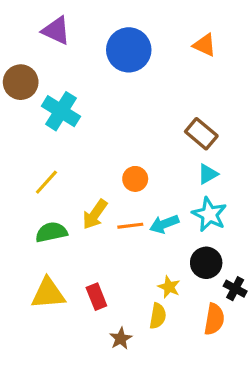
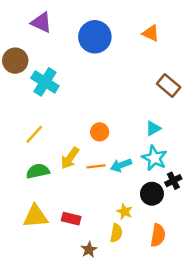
brown rectangle: (201, 134) -> (169, 86), moved
black cross: (235, 289) -> (173, 181), moved, turned 35
red rectangle: (96, 297) -> (71, 219), turned -54

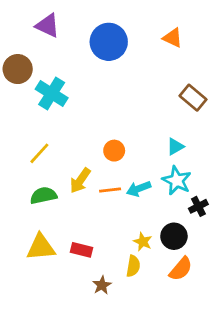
black circle: (152, 194) -> (174, 236), moved
orange semicircle: (158, 235) -> (181, 269), turned 30

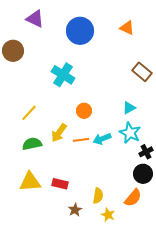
cyan cross: (52, 94) -> (63, 75), moved
black circle: (174, 236) -> (143, 174), moved
yellow star: (143, 242) -> (108, 215), moved

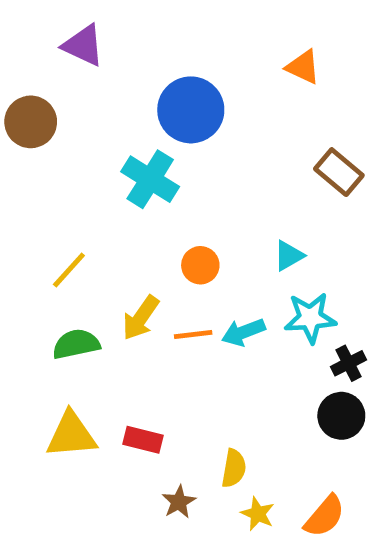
blue circle: (80, 31) -> (191, 110), moved
cyan triangle: (129, 108) -> (289, 256), moved
cyan star: (130, 133) -> (310, 318), turned -30
orange semicircle: (133, 198) -> (325, 516), moved

